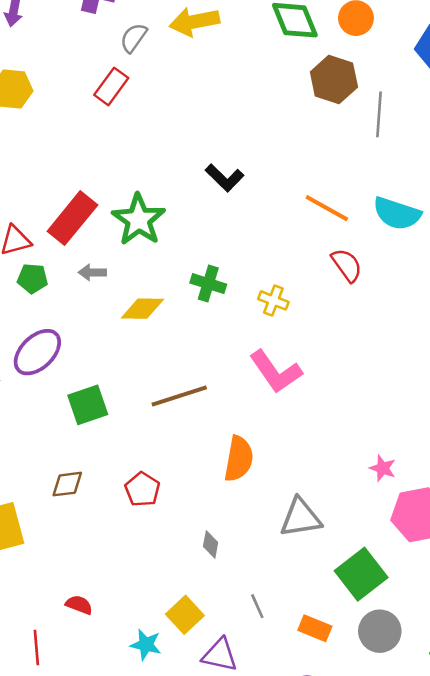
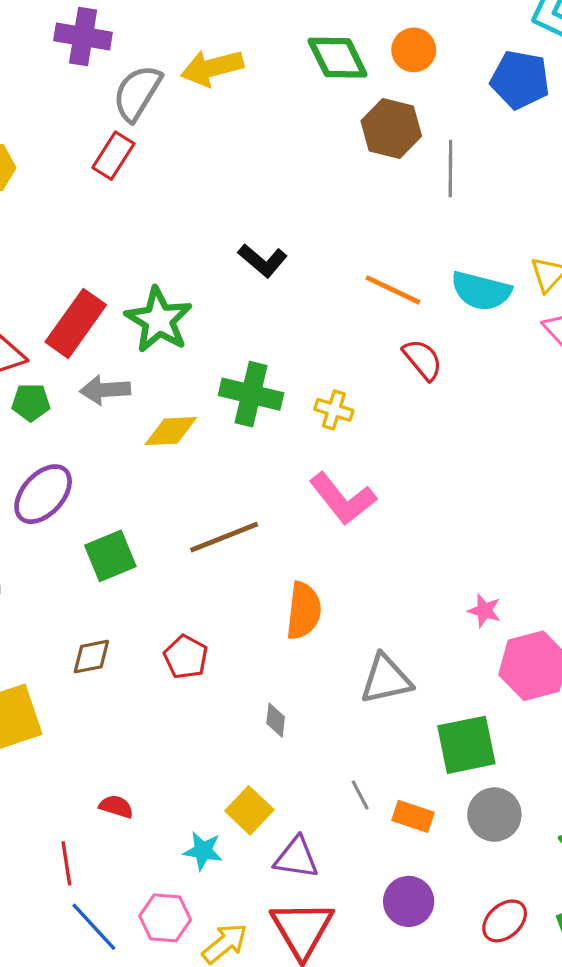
gray semicircle: (134, 38) -> (137, 93), size x1.5
gray arrow: (92, 272) -> (105, 390), size x1.4
green cross: (208, 284) -> (251, 394), size x1.4
green square: (361, 574) -> (466, 745), turned 30
gray line: (257, 606) -> (360, 795), moved

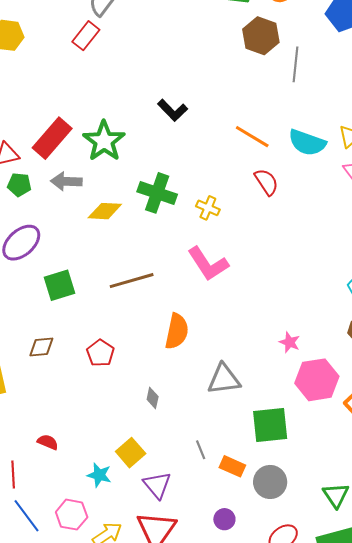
gray circle: (494, 815) -> (270, 482), moved
purple triangle: (296, 858) -> (157, 485), turned 36
purple circle: (409, 901) -> (224, 519), size x0.7

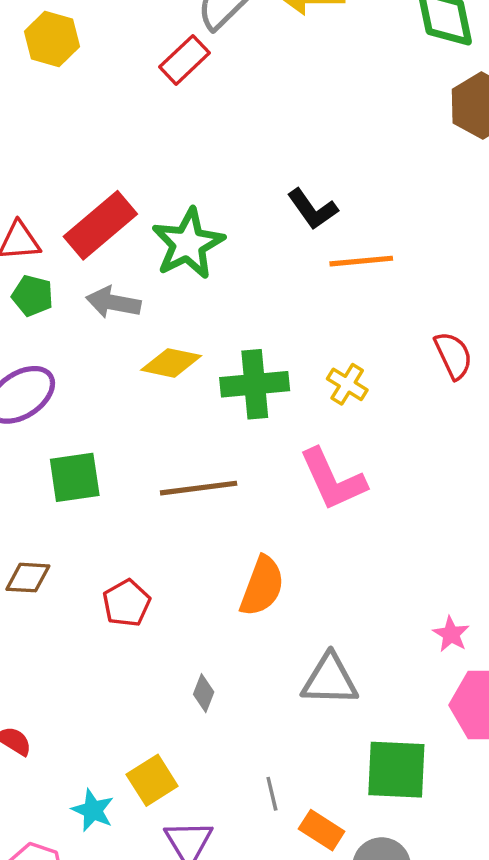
orange line: (252, 137) -> (361, 261), moved, turned -45
green cross: (157, 193) -> (255, 384), moved, turned -33

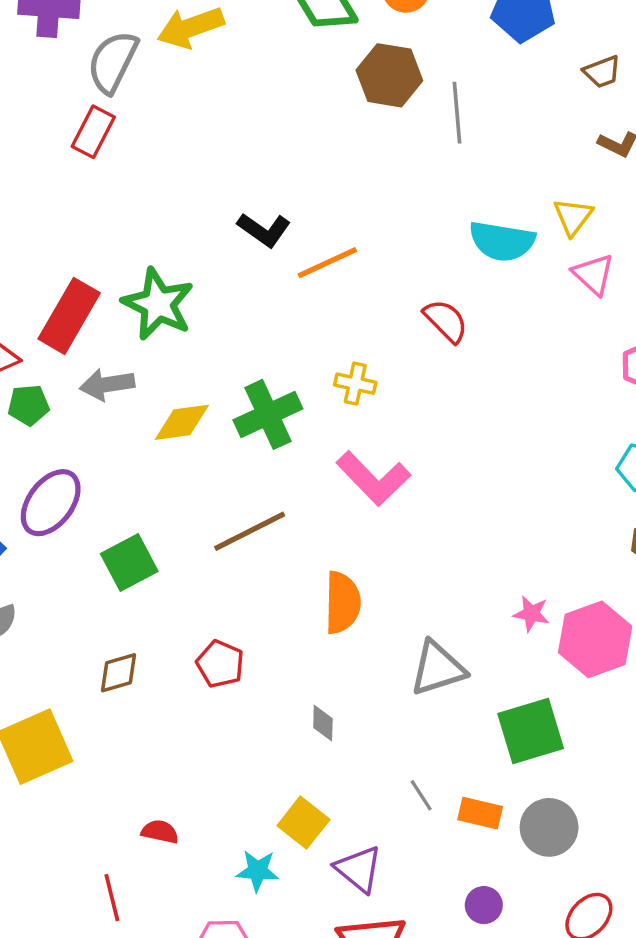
pink star: (451, 634) -> (531, 614), moved

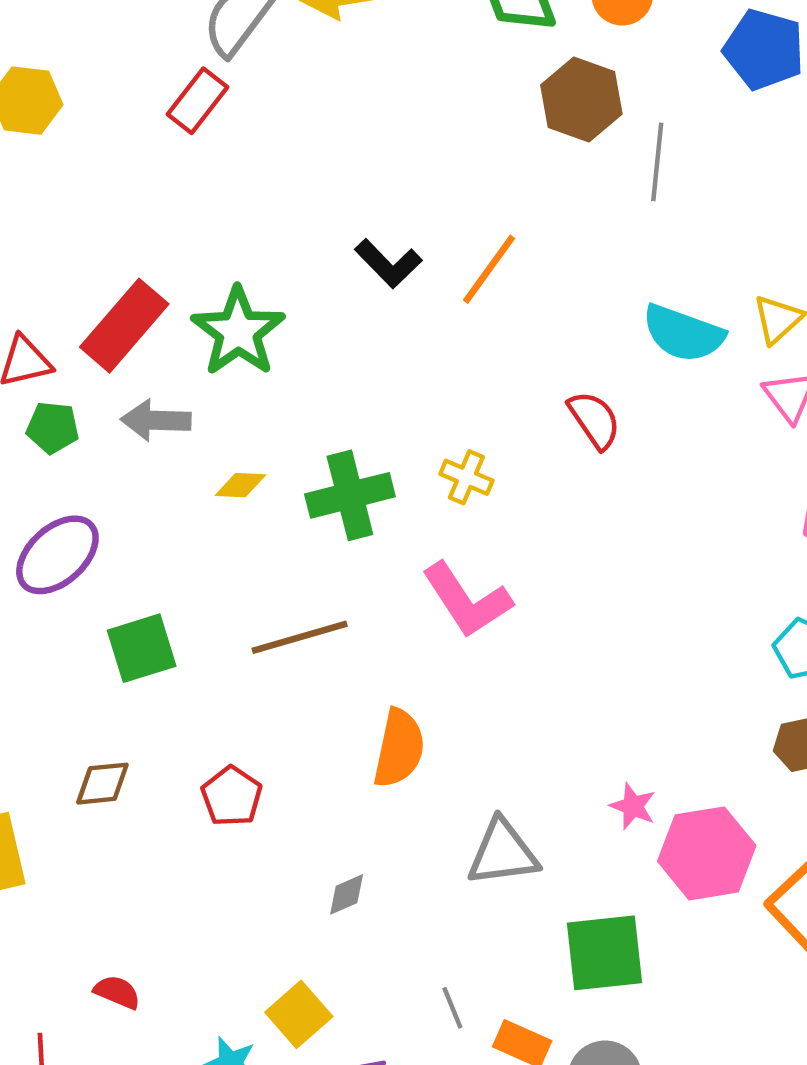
orange line: (327, 263) -> (489, 269), moved, turned -40
yellow diamond: (182, 422) -> (240, 485), size x0.7
gray diamond: (323, 723) -> (347, 894), turned 54

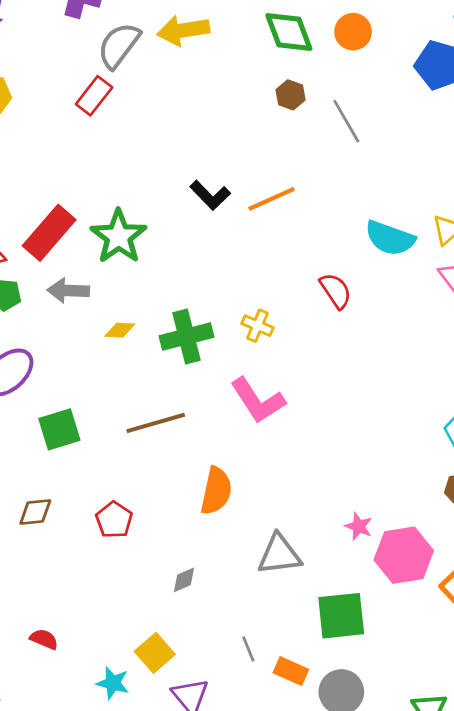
brown hexagon: (581, 99) -> (291, 95), moved, size x0.6
gray line: (657, 162) -> (346, 121), moved, turned -36
orange line: (489, 269) -> (272, 199), turned 30

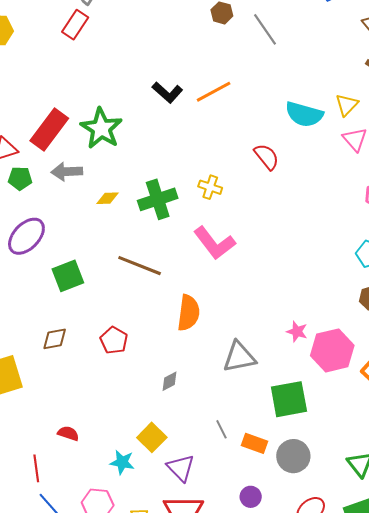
brown line: (156, 423) -> (140, 266), turned 42

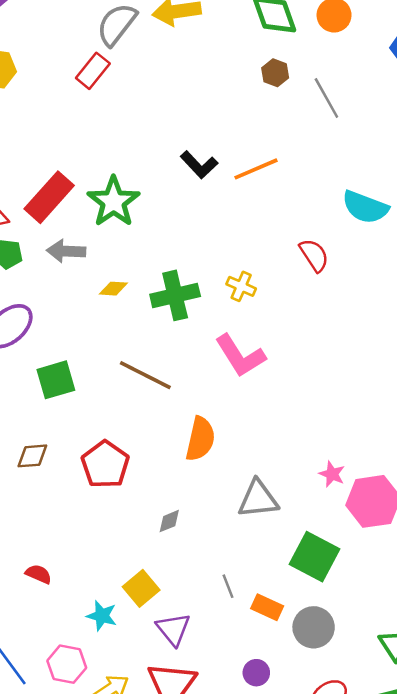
red pentagon: (114, 340) -> (105, 464), size x1.4
green square: (289, 399) -> (315, 557), turned 33

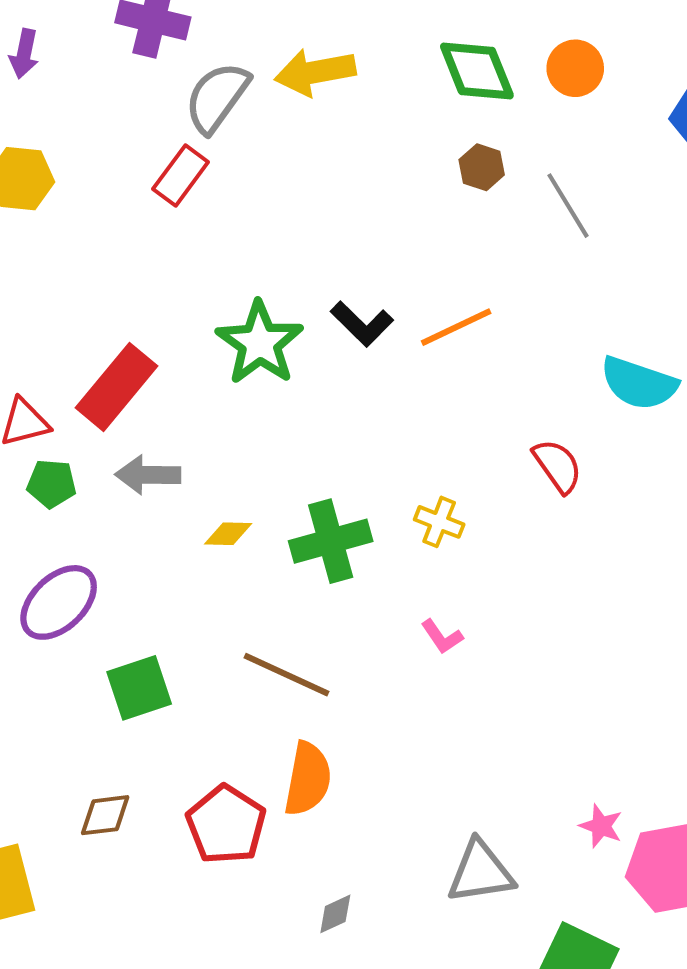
green star: (114, 202) -> (260, 343), moved
pink L-shape: (240, 356) -> (442, 637), size x0.5
orange semicircle: (200, 439) -> (308, 779), moved

